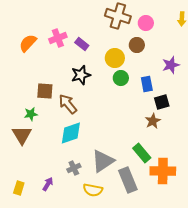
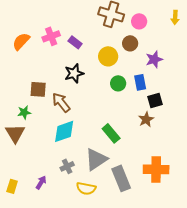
purple star: (171, 65) -> (154, 59), moved
green circle: (121, 78) -> (118, 83), moved
green rectangle: (142, 153) -> (111, 133), moved

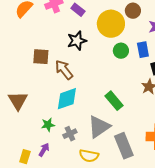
yellow circle: (108, 56) -> (111, 24), size x1.4
green star: (24, 112) -> (48, 125), moved
yellow rectangle: (12, 186) -> (25, 157), moved

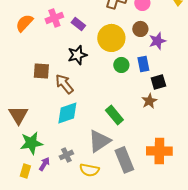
brown circle: (133, 11) -> (140, 29), moved
green star: (48, 125) -> (31, 143), moved, size x1.6
gray cross: (70, 134) -> (66, 155), moved

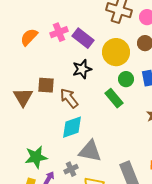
purple rectangle: (78, 24) -> (83, 38), size x1.5
brown triangle: (18, 115) -> (23, 97), moved
green rectangle: (114, 115) -> (114, 98), moved
gray triangle: (99, 141) -> (90, 151), moved, turned 45

